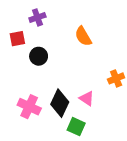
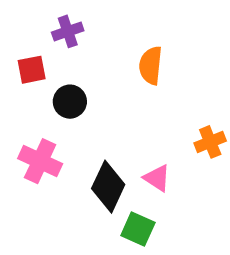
orange semicircle: (83, 36) -> (151, 65), turned 36
pink cross: (29, 107) -> (40, 161), moved

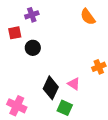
orange semicircle: (151, 65) -> (88, 17), moved, turned -42
pink cross: (40, 161) -> (17, 106), moved

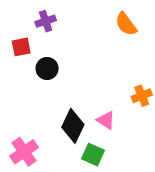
pink cross: (17, 106) -> (24, 152), turned 30

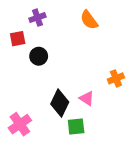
orange semicircle: (126, 24) -> (89, 20), moved
green square: (93, 155) -> (76, 126), turned -30

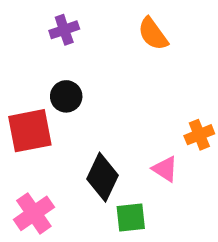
red square: (18, 39) -> (30, 131), moved, size x1.6
pink triangle: (87, 98) -> (165, 169), moved

